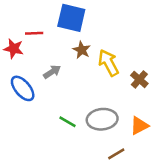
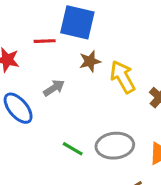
red line: (34, 33) -> (45, 41), moved
brown star: (82, 50) -> (90, 61), turned 30

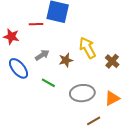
brown star: (90, 61) -> (66, 60), moved
green line: (73, 149) -> (48, 83), moved

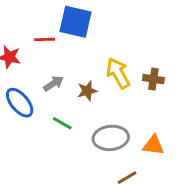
brown cross: (112, 61) -> (153, 79), moved, turned -32
orange triangle: (112, 98) -> (153, 145), turned 35

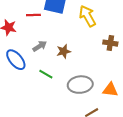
yellow arrow: (118, 73) -> (87, 16), moved

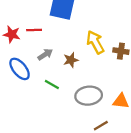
red line: (33, 15) -> (34, 30), moved
yellow arrow: (87, 16) -> (95, 42), moved

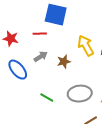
red line: (34, 30) -> (40, 34), moved
green line: (52, 84) -> (47, 98), moved

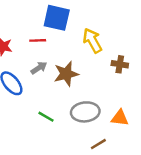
yellow arrow: (86, 46) -> (92, 40), moved
brown star: (64, 62) -> (66, 74), size x1.5

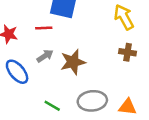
yellow arrow: (92, 40) -> (124, 17), moved

